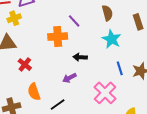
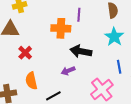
purple line: (74, 21) -> (79, 15), turned 40
black arrow: (80, 57) -> (81, 51), size x1.5

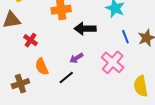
purple arrow: (68, 71) -> (76, 58), moved

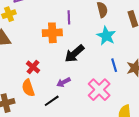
black arrow: (85, 29) -> (75, 54), turned -45
red cross: (31, 40) -> (33, 67), moved

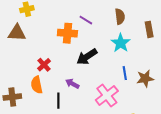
purple line: (69, 17) -> (86, 20), turned -64
purple arrow: (63, 82) -> (72, 84), turned 48
black line: (52, 101) -> (58, 101), turned -63

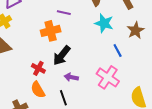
black arrow: (87, 57) -> (62, 55), moved
brown star: (145, 78) -> (136, 30), moved

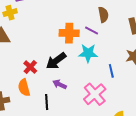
purple line: (64, 13) -> (92, 30), moved
cyan star: (104, 23) -> (88, 53), moved, turned -30
orange cross: (51, 31) -> (69, 33), moved

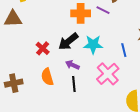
cyan star: (88, 53) -> (93, 45), moved
orange semicircle: (24, 88) -> (47, 77), moved
black line: (47, 102) -> (74, 84), moved

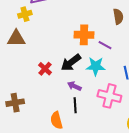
purple line: (103, 10) -> (105, 45), moved
pink cross: (108, 74) -> (109, 96), turned -35
orange semicircle: (47, 77) -> (56, 120), moved

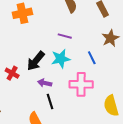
orange cross: (84, 35) -> (22, 13), moved

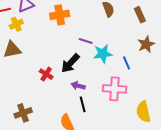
purple line: (65, 36) -> (86, 41), moved
cyan star: (61, 59) -> (103, 54), moved

